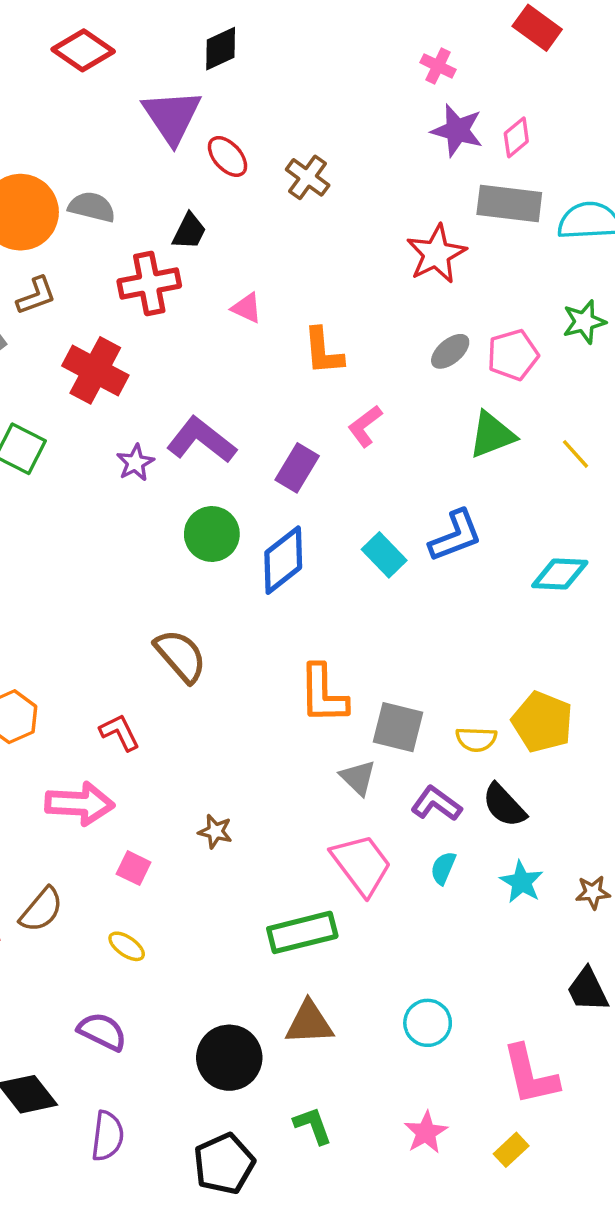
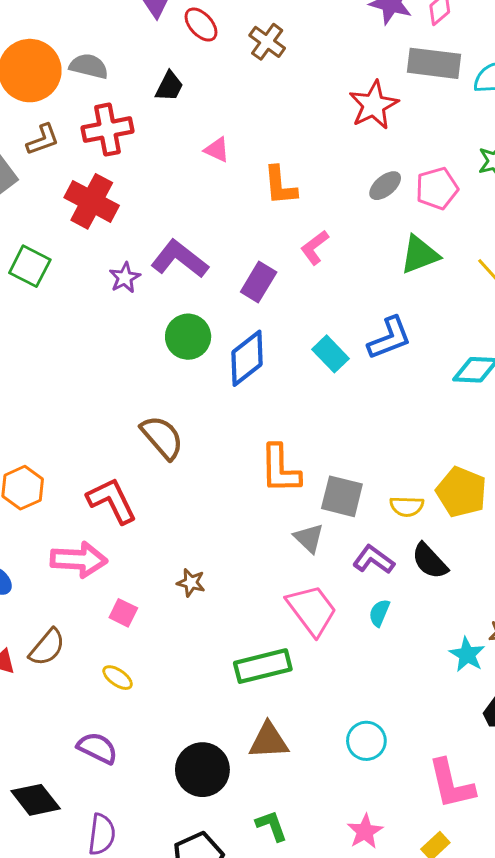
red cross: (149, 283) -> (108, 130), moved
red L-shape: (120, 732) -> (112, 501), size x1.5
cyan star: (522, 882) -> (467, 655), moved

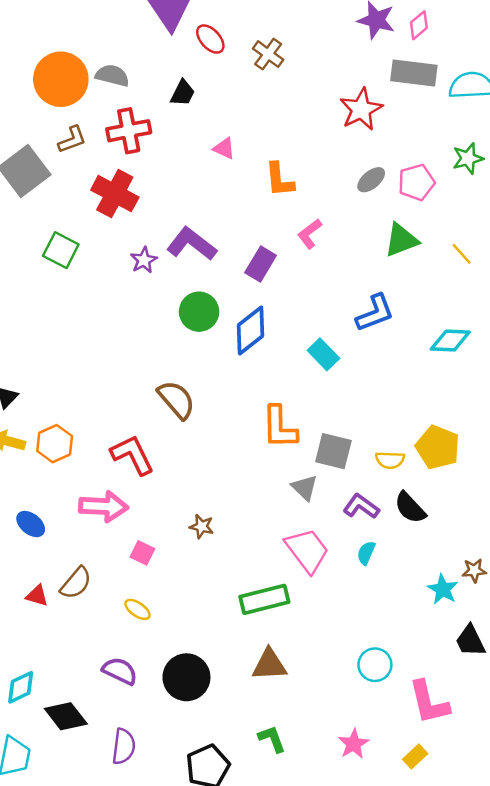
cyan rectangle: (330, 354) -> (323, 354), moved
cyan circle: (366, 741) -> (375, 665), moved
black circle: (202, 770) -> (186, 677), moved

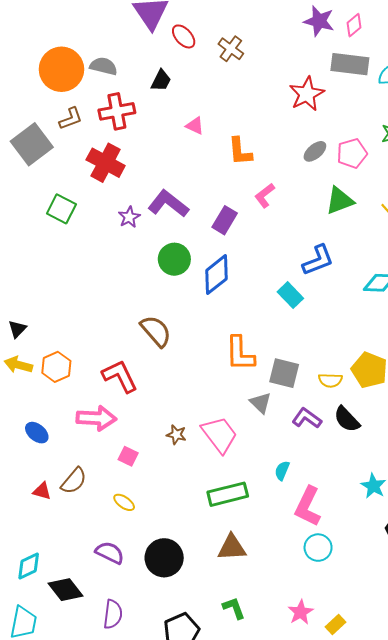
cyan rectangle: (323, 354) -> (290, 295), moved
pink trapezoid: (307, 550) -> (220, 435), moved
cyan semicircle: (366, 553) -> (282, 471), moved
pink L-shape: (429, 702) -> (308, 506), moved, turned 39
yellow rectangle: (415, 756) -> (335, 625), moved

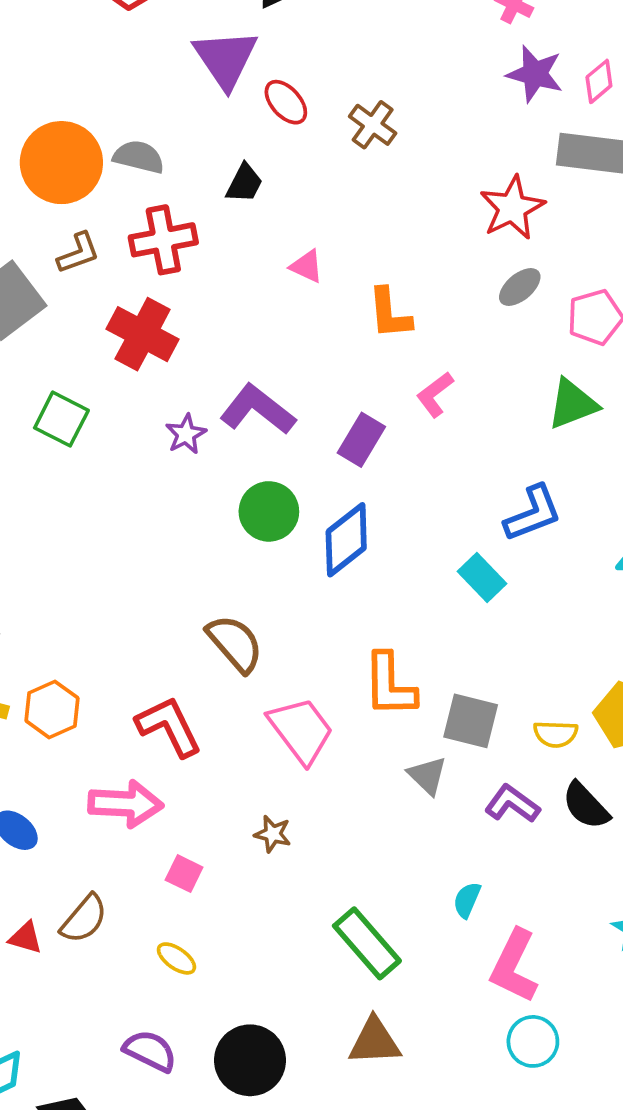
gray ellipse: (315, 151) -> (520, 287), moved
pink trapezoid: (220, 435) -> (301, 730), moved
green rectangle: (228, 494) -> (367, 943), turned 63

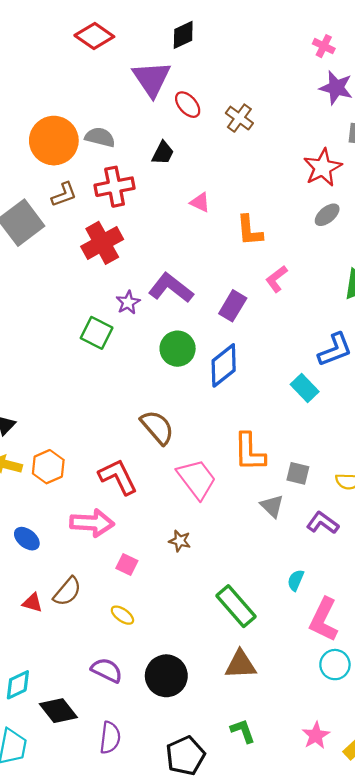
red cross: (143, 334) -> (102, 243), turned 33
green square: (61, 419) -> (97, 333), moved
gray square: (471, 721) -> (298, 473), size x0.7

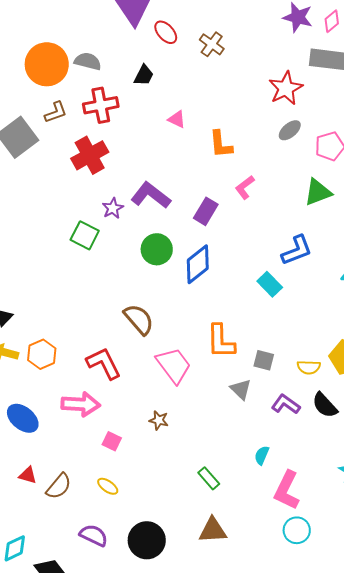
blue ellipse: (27, 539) -> (23, 418), size x1.4
brown semicircle: (67, 591) -> (59, 486), moved
green rectangle: (236, 606) -> (209, 478), size x0.6

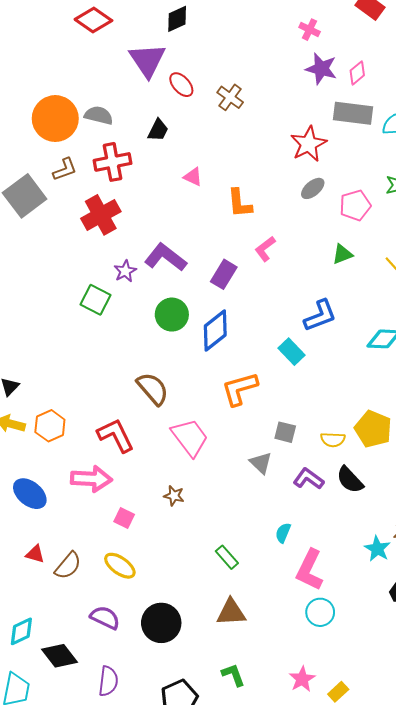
green triangle: (318, 192) -> (342, 254), size x0.7
orange L-shape: (221, 341) -> (240, 389), moved, turned 75
yellow ellipse: (108, 486) -> (120, 566), size x1.4

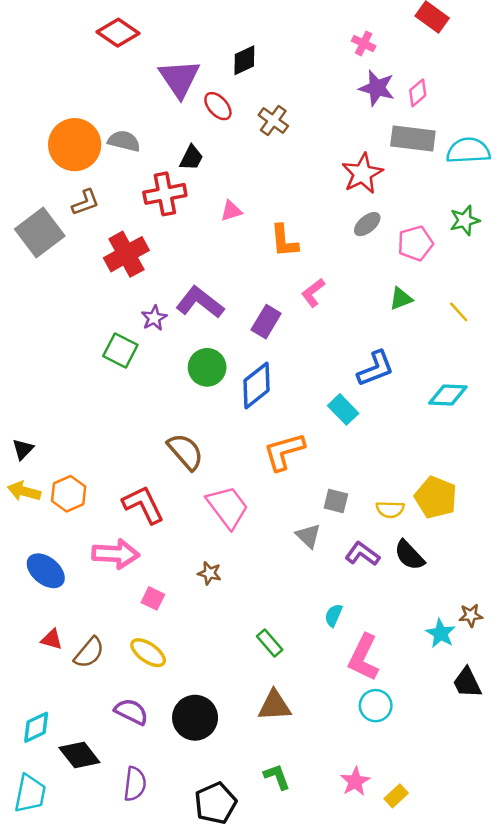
black diamond: (177, 19) -> (244, 60), moved
red cross: (112, 162) -> (165, 194), moved
pink triangle: (193, 177) -> (231, 211), turned -42

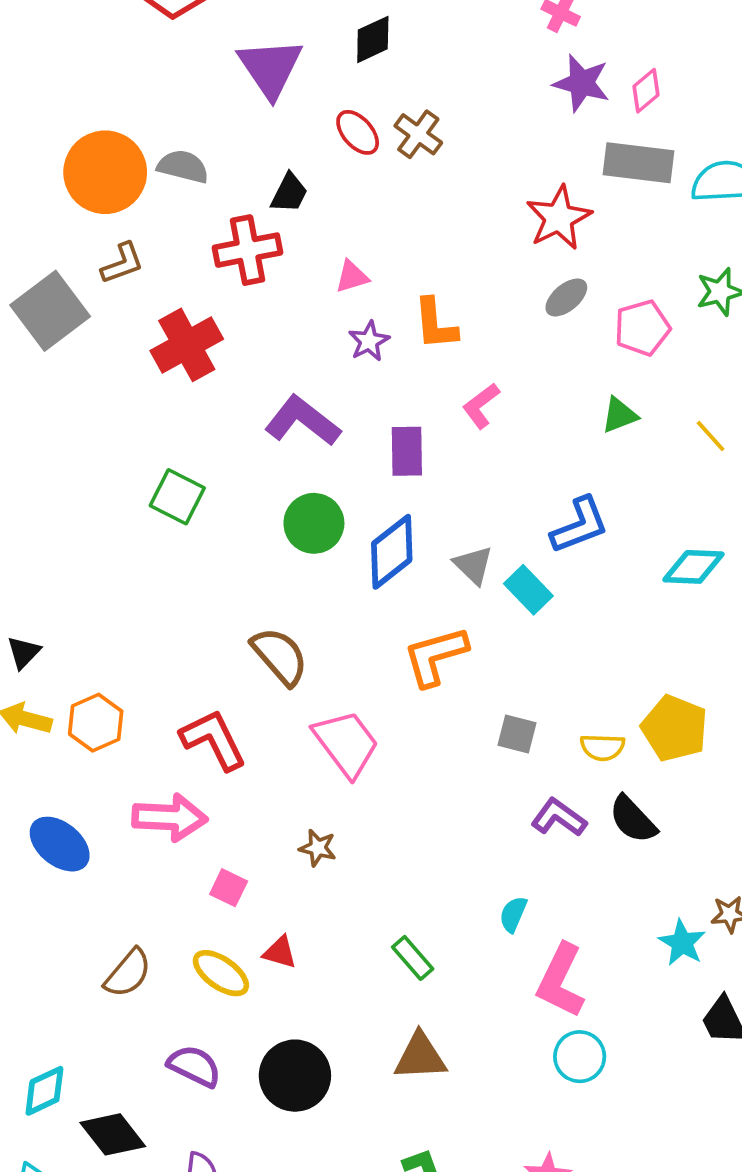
red ellipse: (218, 106) -> (358, 132), moved
purple star: (154, 318) -> (369, 341), moved
purple rectangle: (266, 322) -> (407, 451), turned -32
gray triangle: (308, 536) -> (473, 565), moved
red triangle: (52, 639) -> (280, 952), moved

